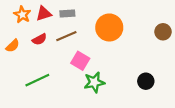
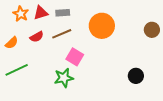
green line: (37, 80) -> (17, 70), moved
green star: (94, 82) -> (64, 78), moved

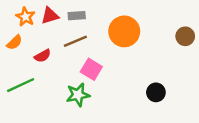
red semicircle: (37, 37) -> (43, 56), moved
orange semicircle: (12, 43) -> (14, 42), moved
black circle: (136, 76) -> (156, 92), moved

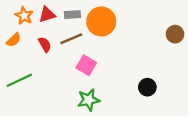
orange circle: (124, 31) -> (101, 21), moved
red semicircle: (43, 56) -> (45, 45), moved, turned -91
green star: (78, 95) -> (89, 100), moved

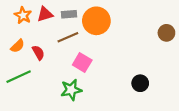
orange semicircle: (14, 40) -> (18, 46), moved
red semicircle: (45, 45) -> (38, 53), moved
green star: (89, 100) -> (71, 90), moved

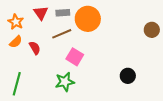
red triangle: (45, 14) -> (41, 13), turned -49
orange star: (23, 15) -> (16, 22), moved
green line: (19, 77) -> (17, 84), moved, turned -50

